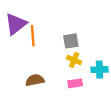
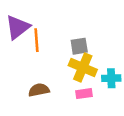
yellow cross: (74, 60) -> (83, 67), size x1.6

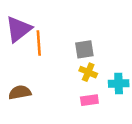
yellow cross: (83, 67) -> (88, 72), size x0.6
brown semicircle: (39, 90) -> (20, 92), moved

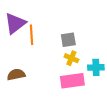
pink rectangle: (89, 100) -> (72, 81), size x1.6

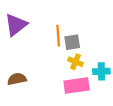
orange line: (32, 35) -> (58, 36), moved

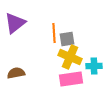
yellow cross: (75, 62) -> (70, 57), size x1.6

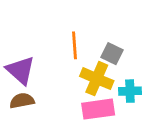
purple triangle: (15, 23) -> (21, 70), moved, turned -40
gray square: (67, 39) -> (112, 54), moved, turned 35

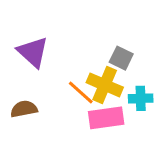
orange line: (75, 45) -> (81, 92), moved, turned -44
purple triangle: (21, 70) -> (33, 52), moved

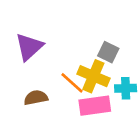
purple triangle: (33, 52) -> (29, 47), turned 36
brown semicircle: (24, 109) -> (36, 98), moved

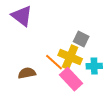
purple triangle: (29, 47) -> (22, 16), moved, turned -40
pink rectangle: (95, 106) -> (71, 79), turned 55

